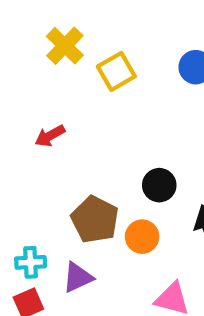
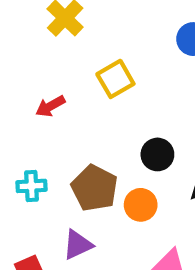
yellow square: (116, 71) -> (115, 79), moved
cyan cross: (31, 262) -> (31, 186), moved

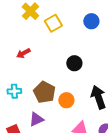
yellow square: (115, 79) -> (53, 23), moved
black circle: (157, 154) -> (74, 63), moved

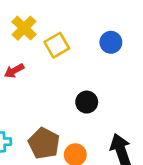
red arrow: (23, 53) -> (14, 71), moved

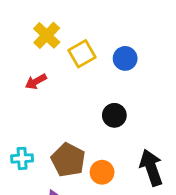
blue circle: (111, 42) -> (125, 58), moved

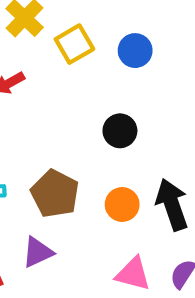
orange circle: (102, 172) -> (122, 205), moved

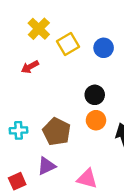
orange circle: (122, 205) -> (96, 120), moved
pink triangle: (133, 274) -> (87, 179), moved

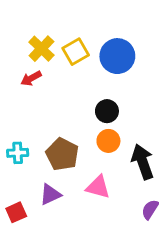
yellow cross: (39, 29) -> (41, 49), moved
blue circle: (104, 48) -> (117, 56), size x1.5
pink triangle: (87, 179) -> (98, 187), moved

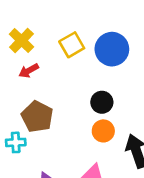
yellow cross: (41, 49) -> (21, 41), moved
brown pentagon: (62, 154) -> (37, 117), moved

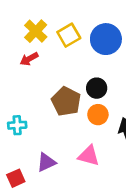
yellow cross: (21, 41) -> (36, 31), moved
brown pentagon: (37, 117) -> (66, 101), moved

